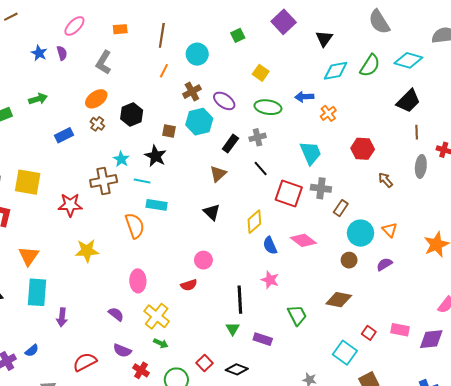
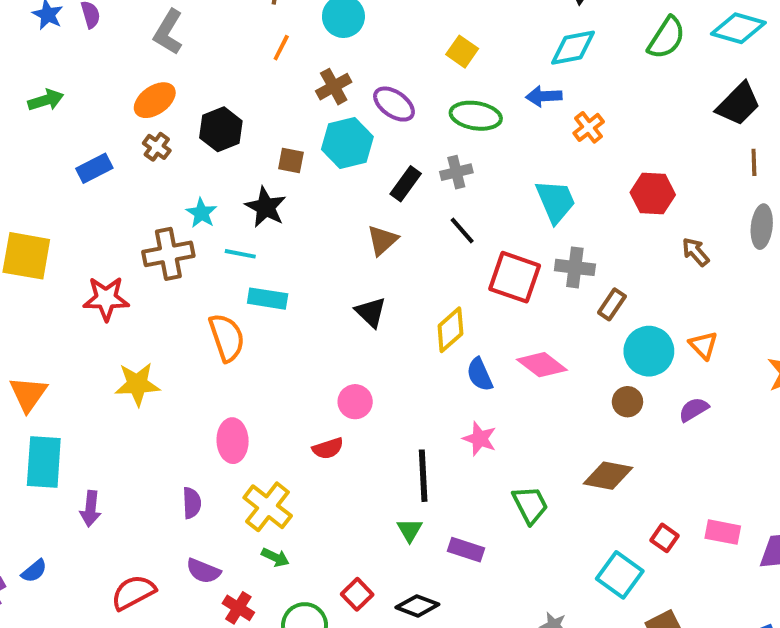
cyan diamond: (336, 71) -> (573, 48), moved
purple semicircle: (116, 314) -> (192, 503), turned 49

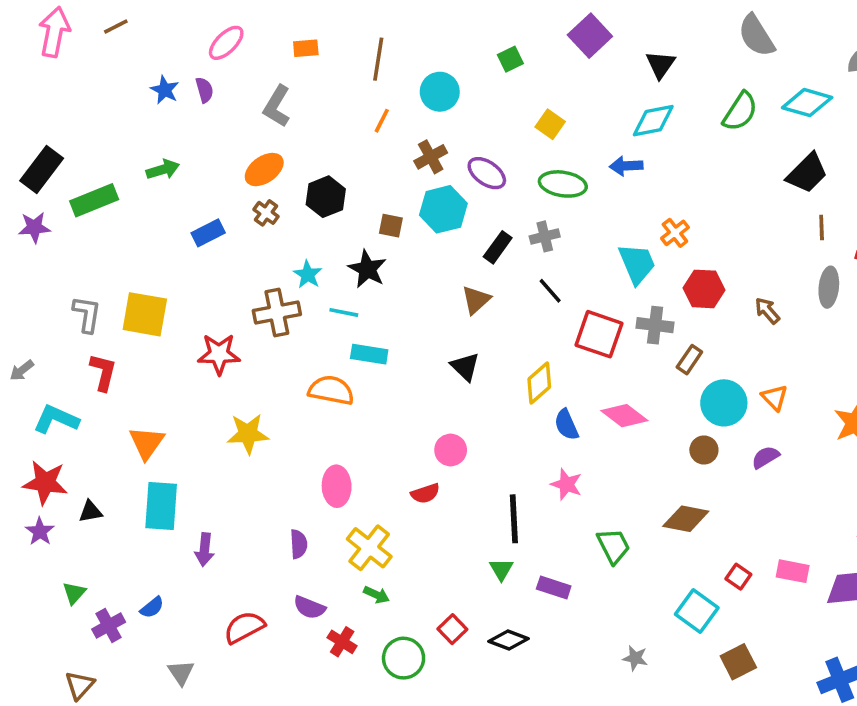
orange cross: (589, 127) -> (675, 233), moved
red hexagon: (653, 194) -> (704, 289), moved
orange semicircle: (227, 338) -> (331, 390), turned -60

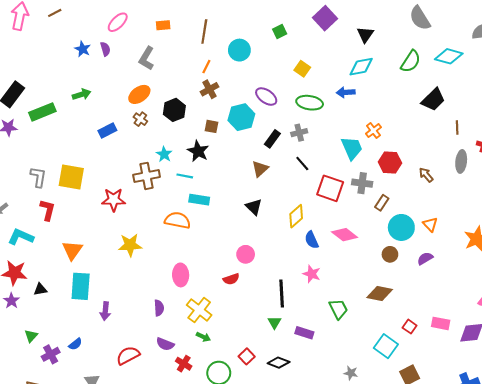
brown cross: (431, 157) -> (209, 89), moved
black trapezoid: (807, 173) -> (433, 100), moved

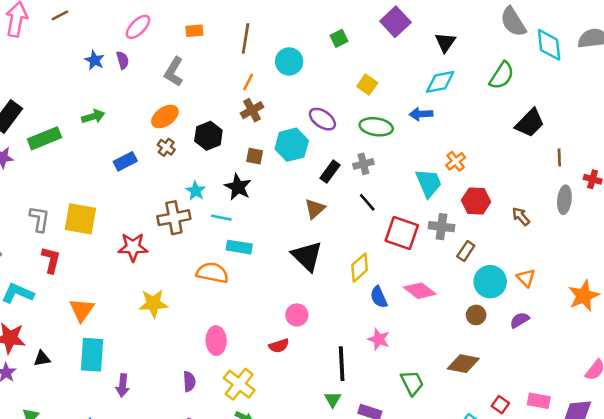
cyan diamond: (449, 56) -> (549, 45), moved, turned 68
black triangle: (254, 207) -> (307, 256), size x1.5

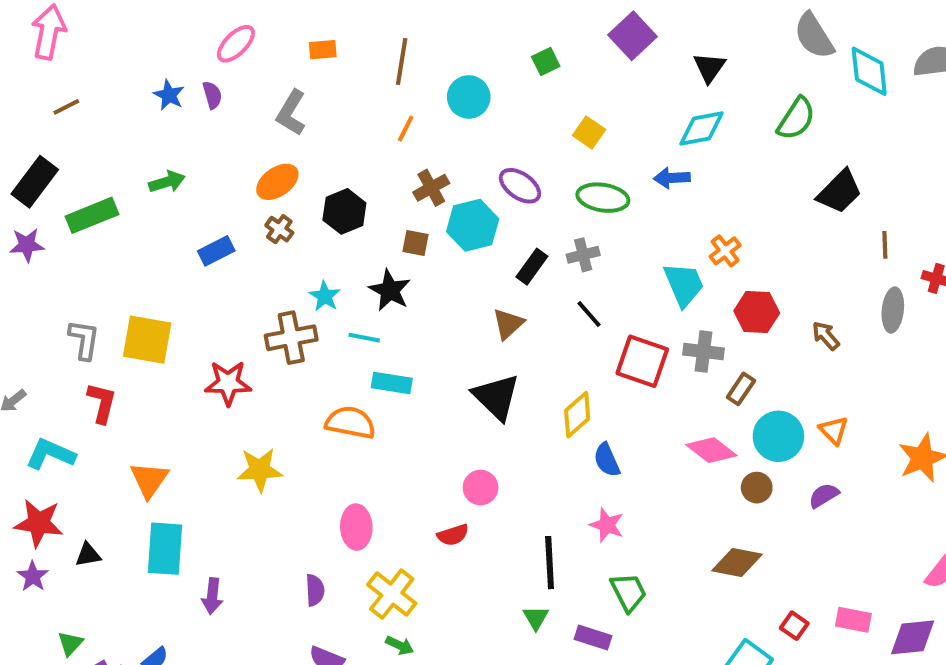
brown line: (60, 15) -> (66, 107), moved
brown cross: (252, 110) -> (431, 188), moved
pink diamond: (420, 291) -> (711, 450), moved
green trapezoid: (412, 383) -> (629, 592), moved

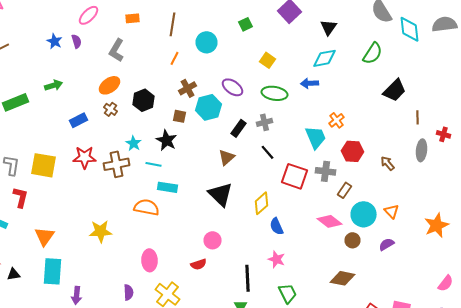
red star: (228, 383) -> (84, 157), moved

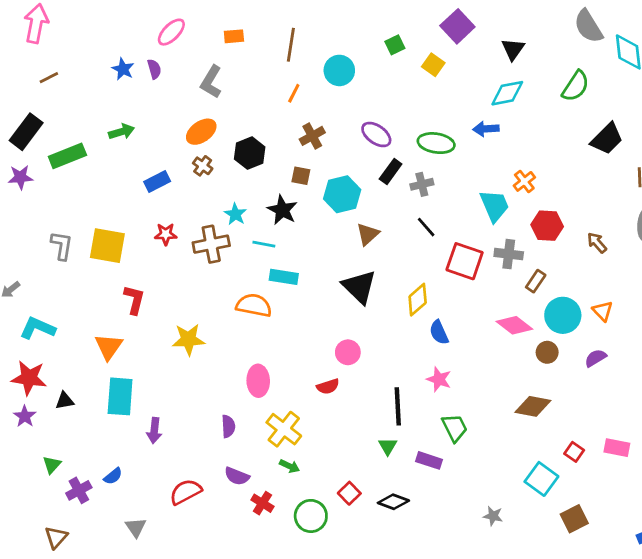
yellow square: (268, 60) -> (433, 65), moved
cyan hexagon: (208, 107) -> (342, 194), moved
black rectangle: (238, 128) -> (391, 172), moved
red star: (84, 157) -> (166, 234), size x0.7
red L-shape: (20, 197) -> (134, 300), moved

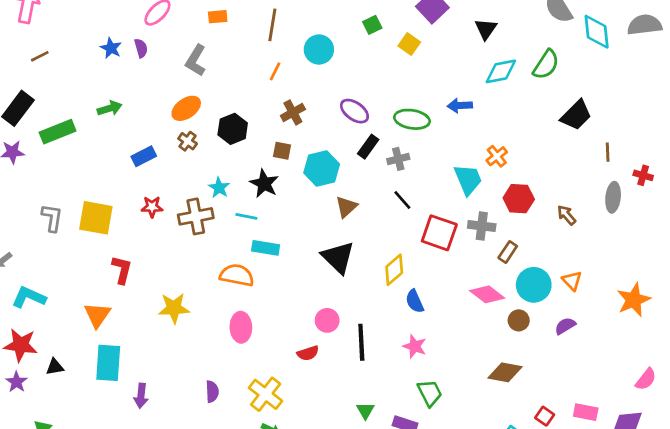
cyan diamond: (507, 93) -> (501, 71), moved
pink ellipse: (258, 381) -> (241, 327), moved
black line: (398, 406) -> (361, 342), moved

